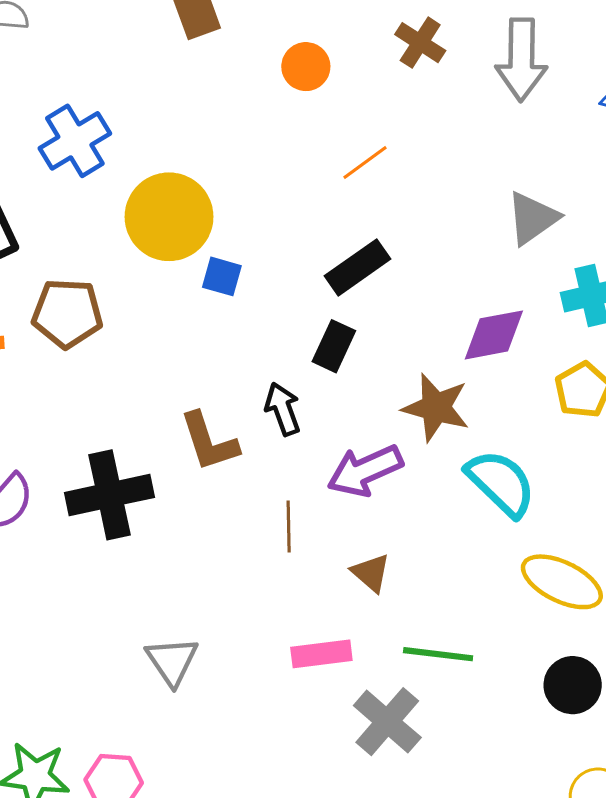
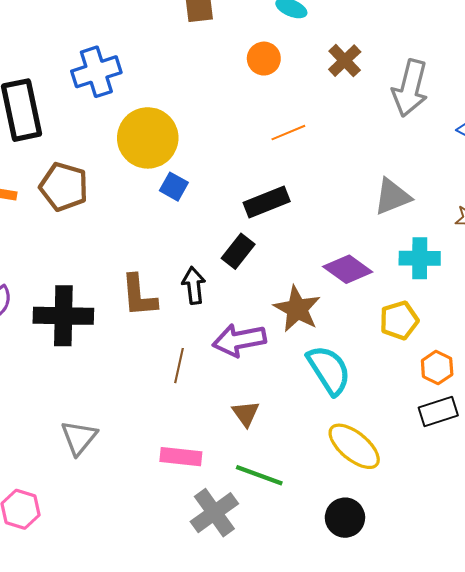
purple diamond: (494, 335) -> (348, 269), turned 33
brown triangle: (371, 573) -> (246, 414), moved

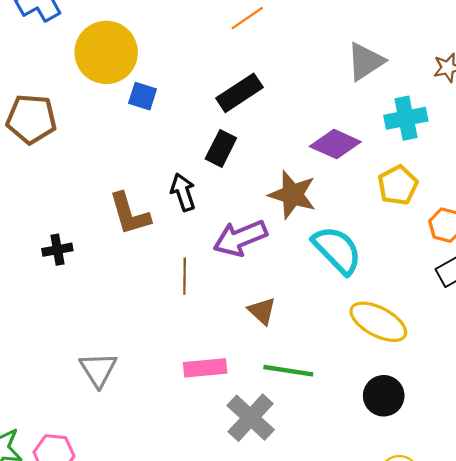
black cross: (63, 316) -> (57, 250), size x0.5

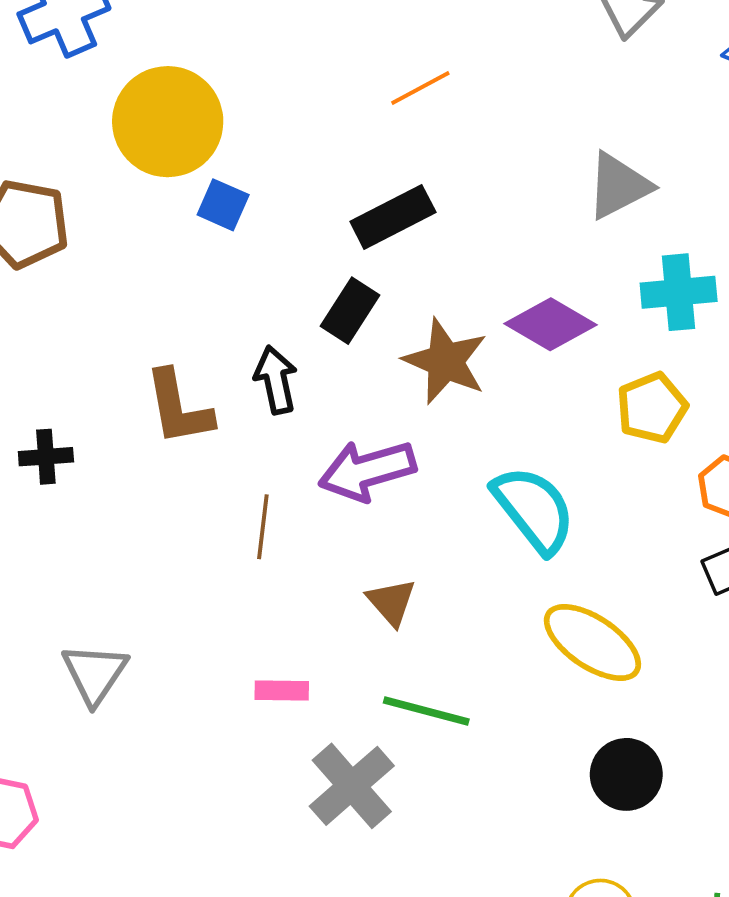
brown star: (292, 195) -> (445, 361), moved
pink rectangle: (205, 368) -> (282, 690), size x0.7
black circle: (384, 396) -> (626, 774), moved

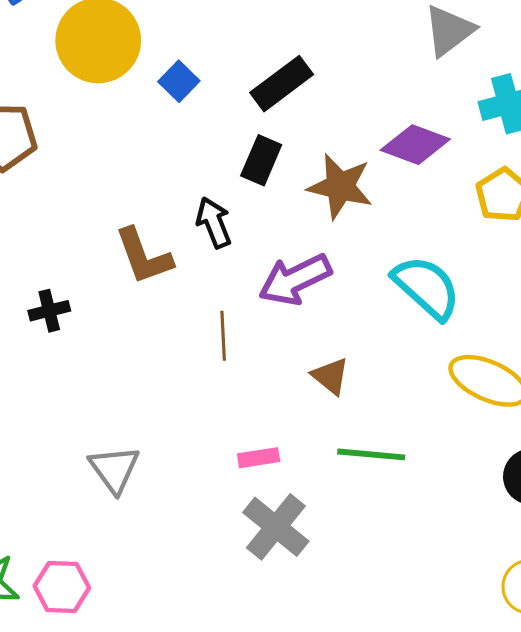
blue square: (223, 205) -> (179, 81), moved, turned 30
gray cross: (352, 786) -> (276, 527), moved

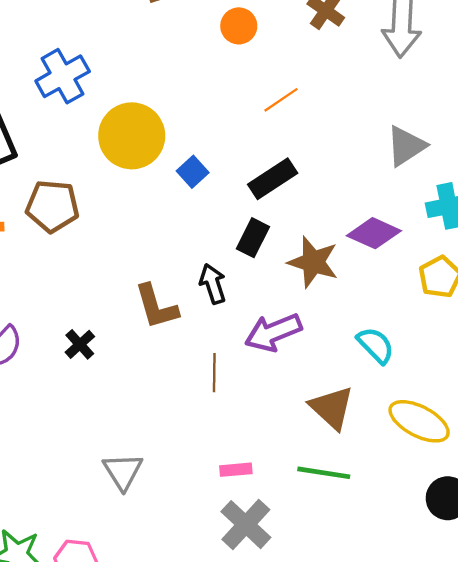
cyan semicircle: (427, 287) -> (376, 345), size x0.7
black cross: (49, 311) -> (80, 344), turned -32
brown triangle: (330, 376) -> (332, 408), moved, size x1.5

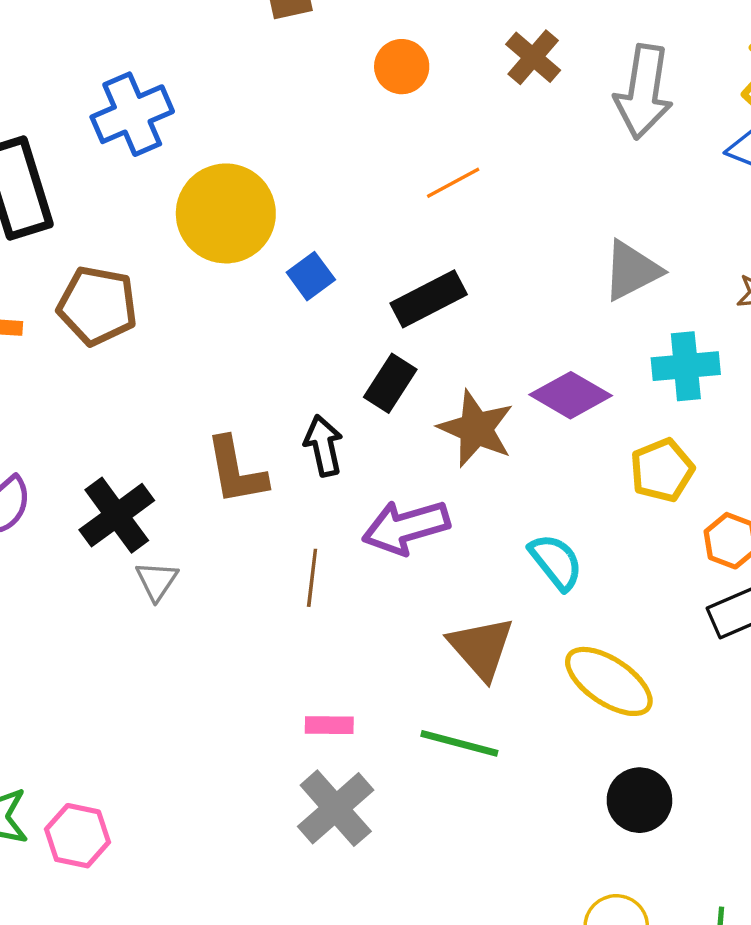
black cross: (80, 344) -> (117, 515), size x1.6
gray triangle: (123, 471) -> (157, 581), moved, size x0.7

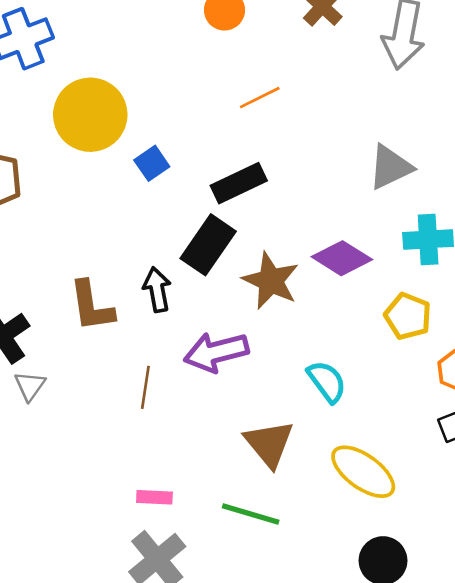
black rectangle: (390, 383) -> (208, 245), size x1.4
yellow pentagon: (662, 470) -> (408, 316), turned -30

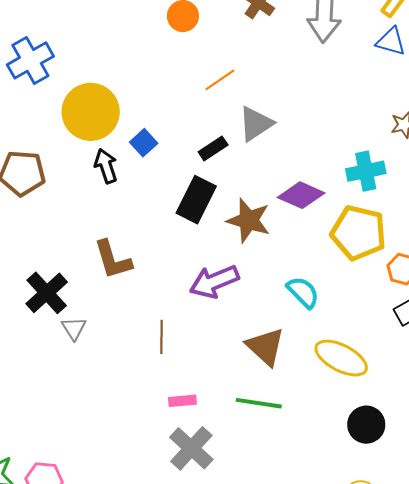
gray triangle: (390, 167) -> (256, 124), moved
black rectangle: (239, 183) -> (213, 148), size x0.7
black arrow: (157, 290) -> (106, 166), moved
yellow pentagon: (408, 316) -> (359, 233), size x1.5
brown line: (145, 387) -> (162, 337), moved

